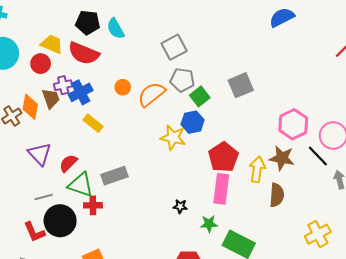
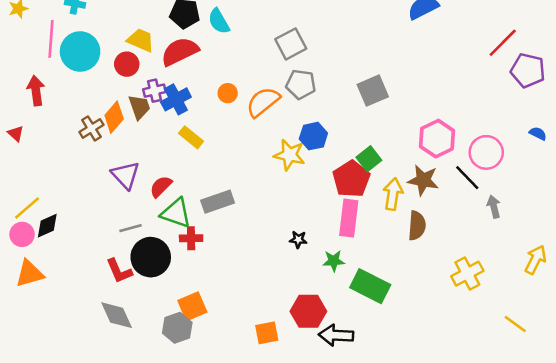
red semicircle: (84, 53) -> (180, 52), turned 132
green square: (200, 96) -> (369, 159), moved
orange diamond: (30, 107) -> (114, 117), turned 30

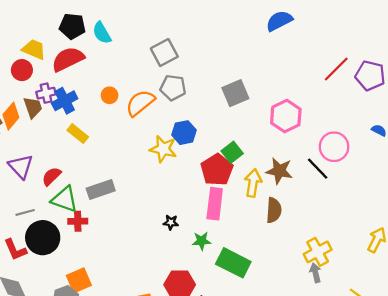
red line: (503, 43) -> (336, 69), moved
pink hexagon: (437, 139) -> (286, 116), moved
gray arrow: (494, 207) -> (315, 273), moved

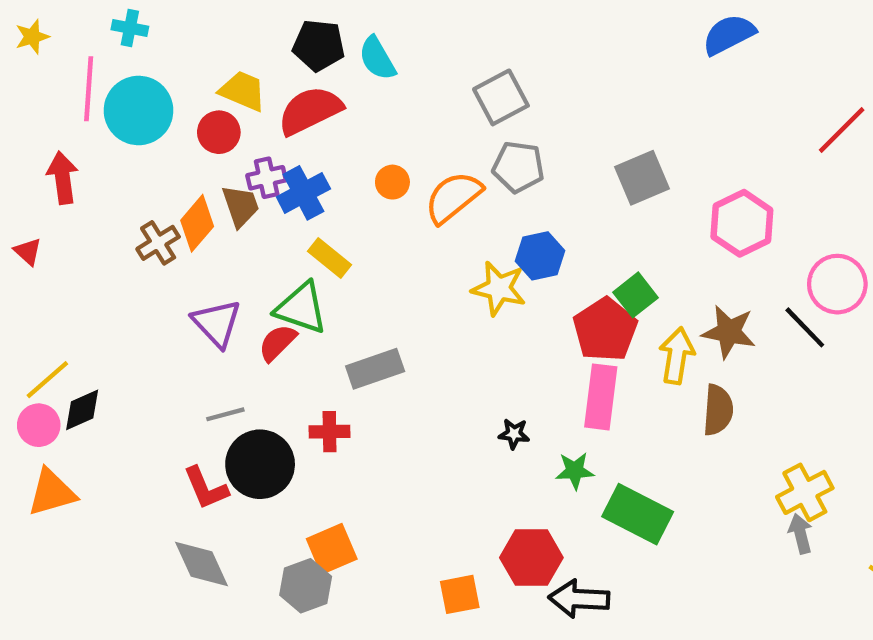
green triangle: (65, 199) -> (301, 308), moved

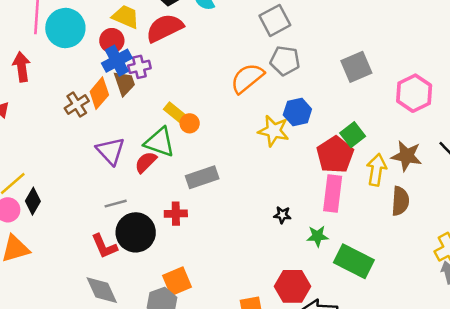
orange circle: (392, 182) -> (190, 123), moved
blue cross: (303, 193) -> (117, 61), moved
black diamond: (82, 410) -> (33, 201), turned -36

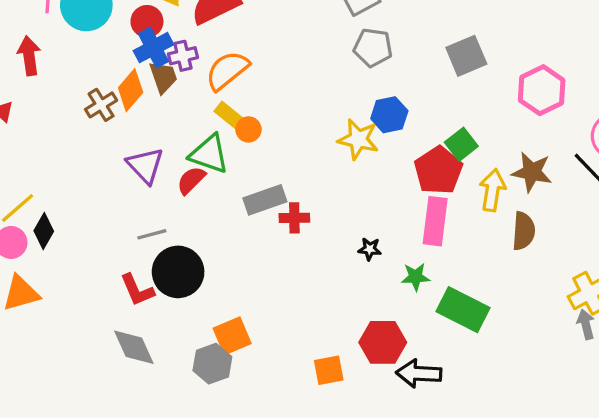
orange semicircle: (247, 78) -> (227, 71), moved
red cross: (176, 214) -> (294, 218), moved

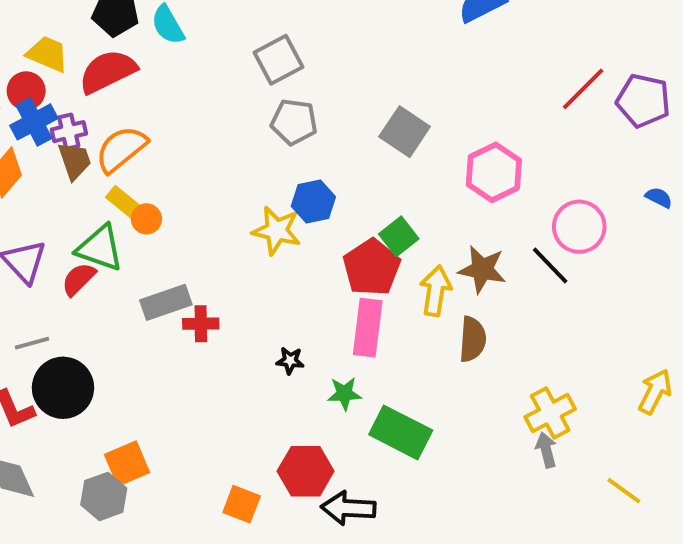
gray square: (466, 56) -> (405, 132), turned -33
brown trapezoid: (163, 77) -> (75, 161), moved
orange square: (329, 370) -> (242, 504), turned 32

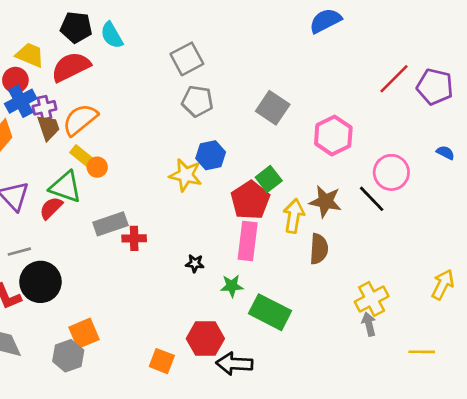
yellow line: (624, 491) -> (422, 352), turned -35

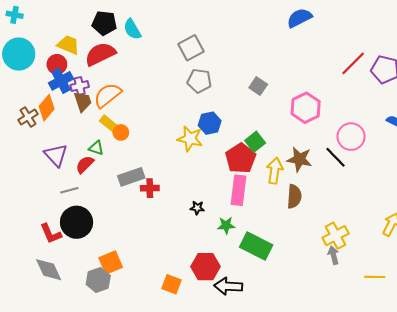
gray square: (273, 108) -> (258, 86), size x0.7
green triangle: (66, 187) -> (96, 148), size x0.6
gray line: (19, 252) -> (69, 190), moved

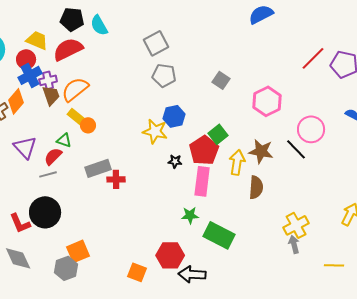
gray line: (69, 190) -> (48, 174), moved
black star: (197, 208) -> (175, 161), moved

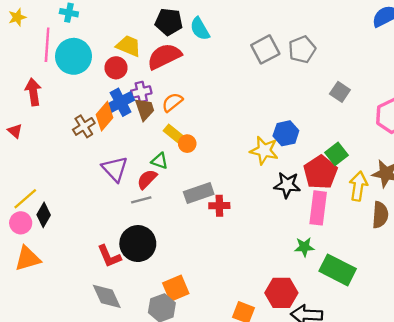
blue cross: (30, 75) -> (121, 102), moved
gray pentagon: (164, 75) -> (302, 49), moved, turned -30
orange semicircle: (75, 89) -> (172, 102), size x0.7
black star: (175, 161) -> (287, 185), size x1.6

